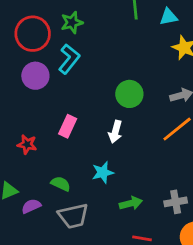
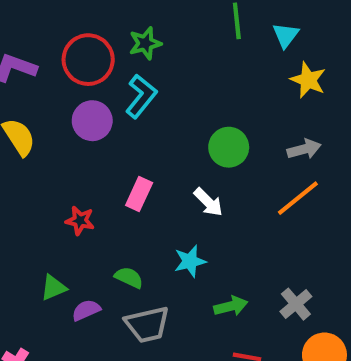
cyan triangle: (169, 17) -> (286, 35), turned -42
white arrow: (115, 132) -> (208, 202), turned -60
gray cross: (176, 202) -> (296, 304), turned -30

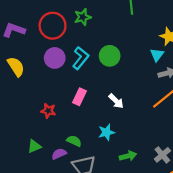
cyan triangle: (286, 35) -> (157, 55), moved
cyan L-shape: (141, 96) -> (81, 58), moved
green circle: (229, 147) -> (110, 56), moved
purple semicircle: (86, 310) -> (59, 154), moved

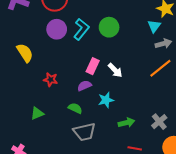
yellow semicircle: (16, 67) -> (25, 53), moved
pink rectangle: (79, 97) -> (93, 66), moved
purple semicircle: (59, 154) -> (84, 86), moved

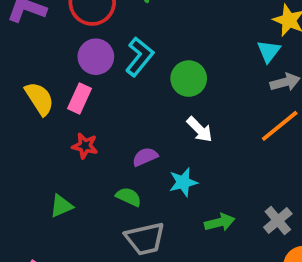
green circle: (109, 27) -> (189, 79), moved
pink rectangle: (93, 66) -> (79, 99), moved

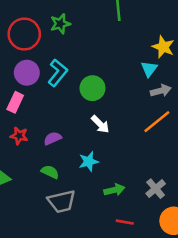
purple semicircle: (145, 157) -> (53, 138), moved

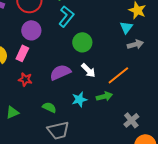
cyan L-shape: (58, 73) -> (66, 16), moved
orange line: (157, 122) -> (118, 75), moved
purple semicircle: (53, 138) -> (60, 72), moved, size x1.5
green arrow: (114, 190) -> (104, 96), moved

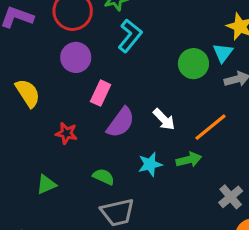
green circle: (82, 42) -> (193, 64), moved
pink rectangle: (22, 53) -> (101, 93), moved
purple semicircle: (60, 72) -> (121, 122), turned 150

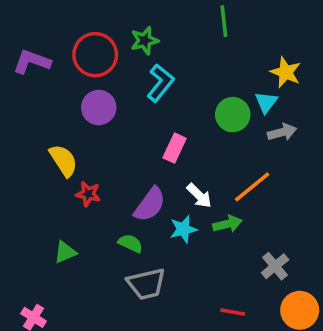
yellow semicircle: (28, 93) -> (63, 160), moved
pink rectangle: (101, 93) -> (175, 148), moved
white arrow: (164, 119) -> (199, 196), moved
purple semicircle: (121, 122) -> (150, 204), moved

